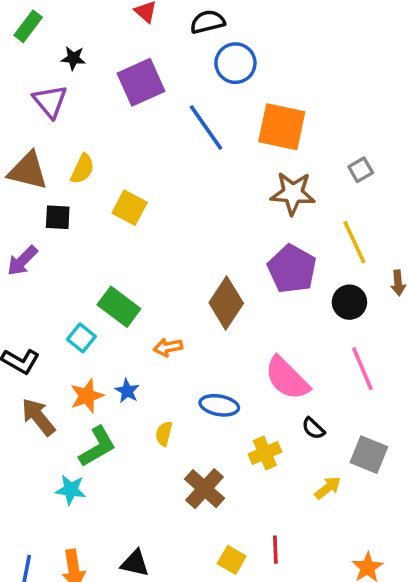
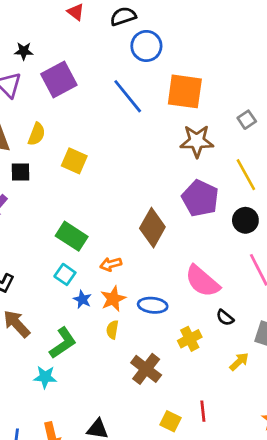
purple square: (141, 82) -> (59, 79), moved
cyan square: (81, 338) -> (65, 274), moved
orange star: (87, 396) -> (113, 299), moved

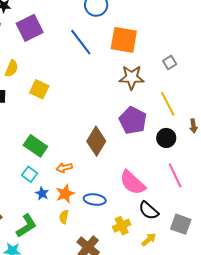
black semicircle: (225, 318) -> (149, 211), size x1.5
yellow arrow: (239, 362) -> (149, 240), moved

